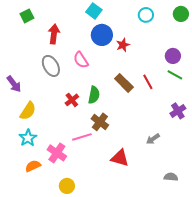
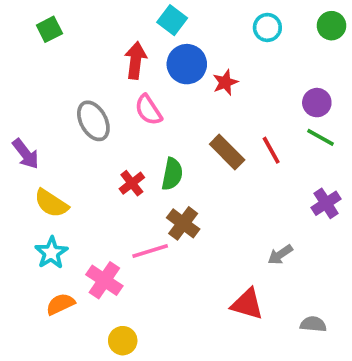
red arrow: (54, 34) -> (136, 60), moved
yellow semicircle: (28, 111) -> (51, 203), turned 90
red triangle: (120, 158) -> (247, 304), moved

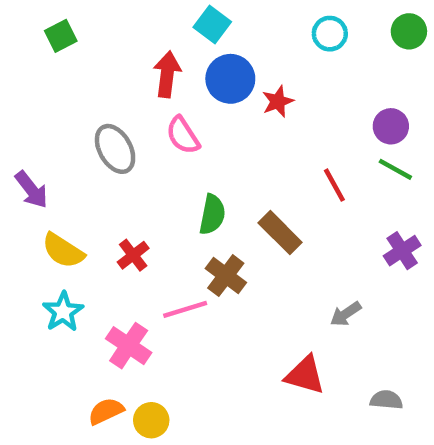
brown rectangle: (227, 152) -> (280, 233), moved
red cross: (132, 183) -> (133, 255), moved
orange semicircle: (60, 304) -> (106, 411), moved

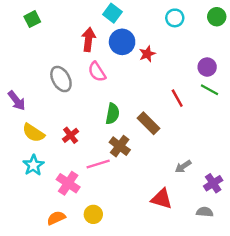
purple cross: (402, 251) -> (213, 183), moved
yellow circle: (151, 420) -> (93, 214), moved

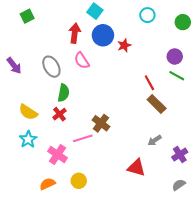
green circle: (217, 17) -> (183, 22), moved
purple arrow: (17, 101) -> (14, 66), moved
green semicircle: (112, 114) -> (64, 93), moved
brown rectangle: (148, 123) -> (157, 104), moved
gray semicircle: (205, 212) -> (179, 185), moved, turned -40

